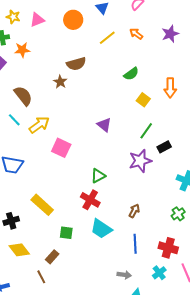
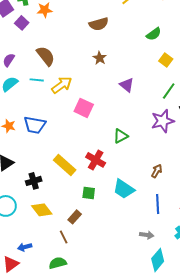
brown star: (60, 82) -> (100, 58), moved
cyan line: (14, 120) -> (37, 80), turned -40
red cross: (90, 200) -> (96, 160), moved

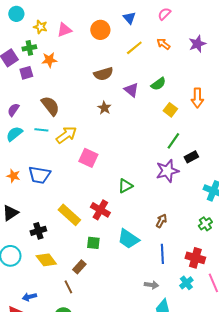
purple square: (22, 23) -> (26, 73), turned 32
purple triangle: (127, 85) -> (131, 90), moved

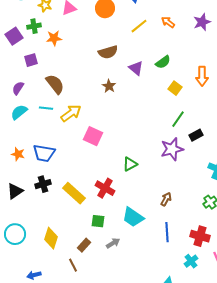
purple square: (26, 73) -> (31, 60), moved
black cross: (38, 231) -> (43, 184), moved
yellow diamond: (46, 260) -> (51, 238), turned 55
gray arrow: (151, 285) -> (113, 243), moved, turned -40

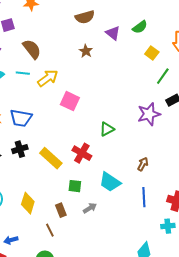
green line: (178, 119) -> (163, 76), moved
brown rectangle: (84, 245) -> (61, 210), turned -64
cyan cross: (191, 261) -> (168, 226), turned 32

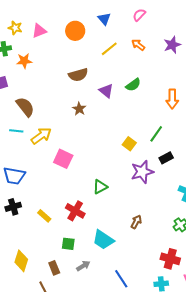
yellow square: (152, 53) -> (129, 144), moved
yellow rectangle: (51, 158) -> (44, 216), size x0.6
blue line: (144, 197) -> (121, 279), moved, turned -30

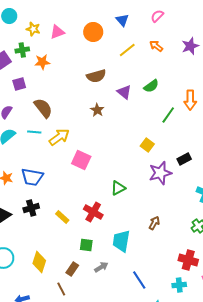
green line: (156, 134) -> (168, 115), moved
cyan trapezoid: (103, 240) -> (121, 241), turned 65
brown rectangle: (54, 268) -> (72, 269), turned 56

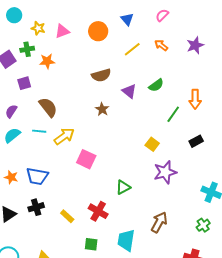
black rectangle: (184, 159) -> (196, 141), moved
brown arrow: (154, 223) -> (159, 222), size x1.5

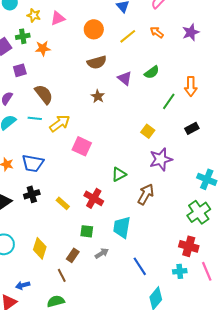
orange circle: (98, 31) -> (94, 29), moved
brown arrow: (159, 222) -> (146, 194), moved
green cross: (203, 225) -> (199, 212), size x1.6

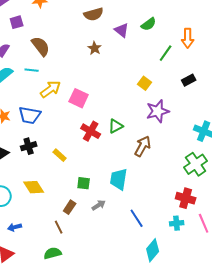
yellow arrow: (60, 123) -> (51, 89), moved
red cross: (94, 198) -> (91, 131), moved
yellow diamond: (40, 248) -> (34, 187), moved, turned -50
blue arrow: (23, 285) -> (15, 227), moved

